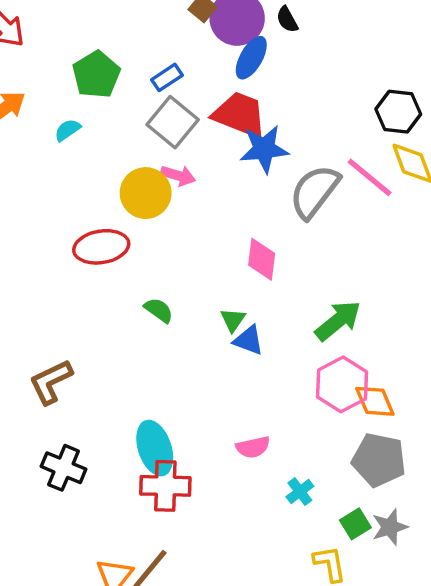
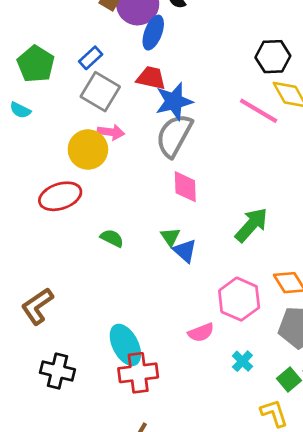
red trapezoid: (240, 115) -> (151, 78), size x0.7
cyan semicircle: (67, 130) -> (20, 110), turned -110
gray semicircle: (314, 192) -> (174, 135), moved
blue triangle: (249, 340) -> (185, 251), turned 30
pink hexagon: (342, 384) -> (239, 299), moved

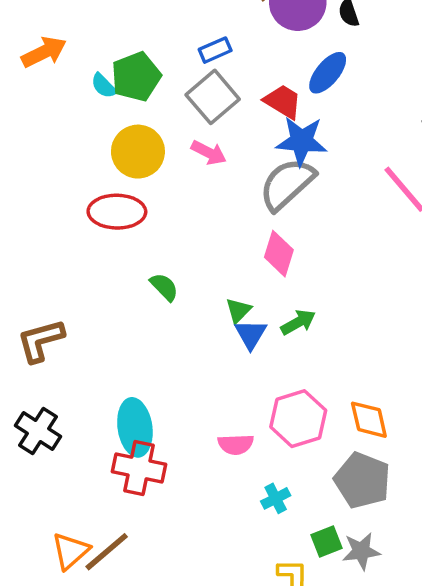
blue ellipse: (153, 33) -> (328, 73), moved
green pentagon: (36, 64) -> (136, 77), moved
yellow circle: (88, 150) -> (138, 152), moved
green arrow: (251, 225) -> (298, 322), moved, size x0.7

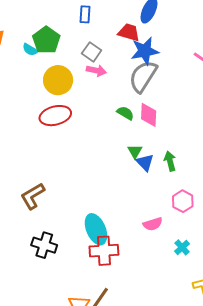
blue rectangle: (215, 50) -> (85, 14), turned -48
gray square: (213, 97) -> (92, 52), moved, size x0.7
green semicircle: (164, 287) -> (125, 113), moved
green arrow: (298, 322) -> (170, 161), moved, turned -60
pink hexagon: (298, 419) -> (183, 201), size x0.7

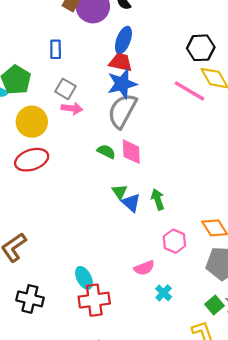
red trapezoid: (129, 32) -> (121, 62), moved
cyan ellipse: (96, 229) -> (84, 278), size x0.7
cyan cross: (182, 247) -> (164, 293), moved

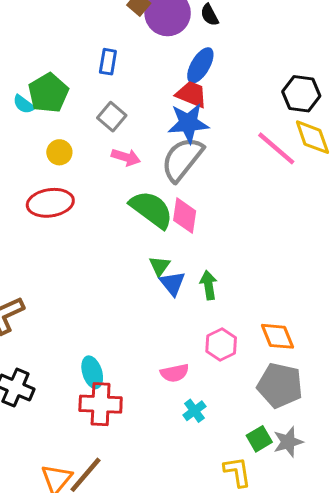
pink arrow: (72, 108) -> (126, 157), moved
yellow circle: (32, 122) -> (59, 152), size x0.6
green semicircle: (106, 152) -> (151, 209), size x1.8

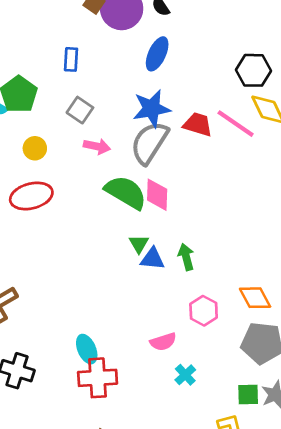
red trapezoid: (191, 94) -> (198, 124), moved
blue triangle: (172, 283) -> (152, 259), turned -40
green square: (259, 439) -> (248, 394), turned 35

